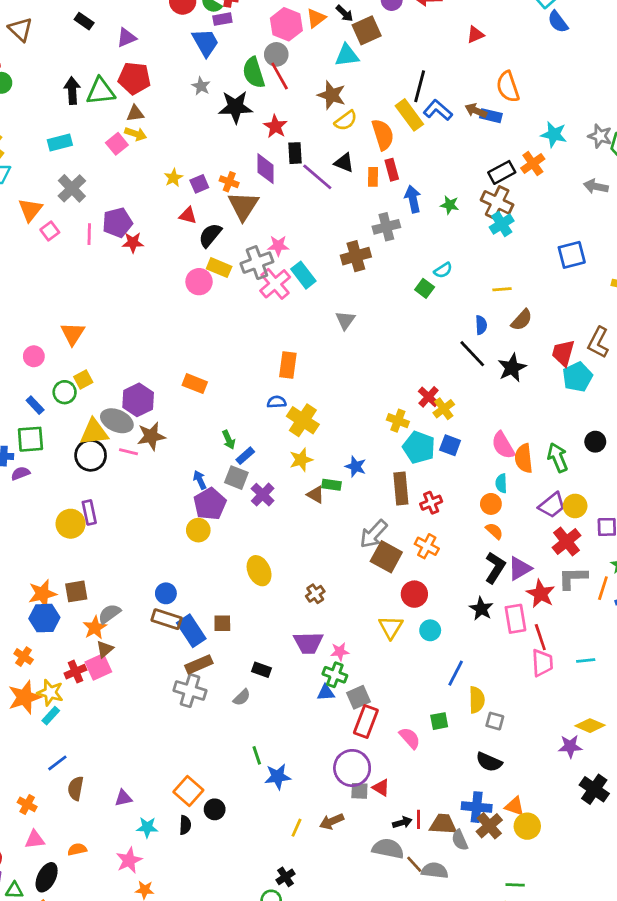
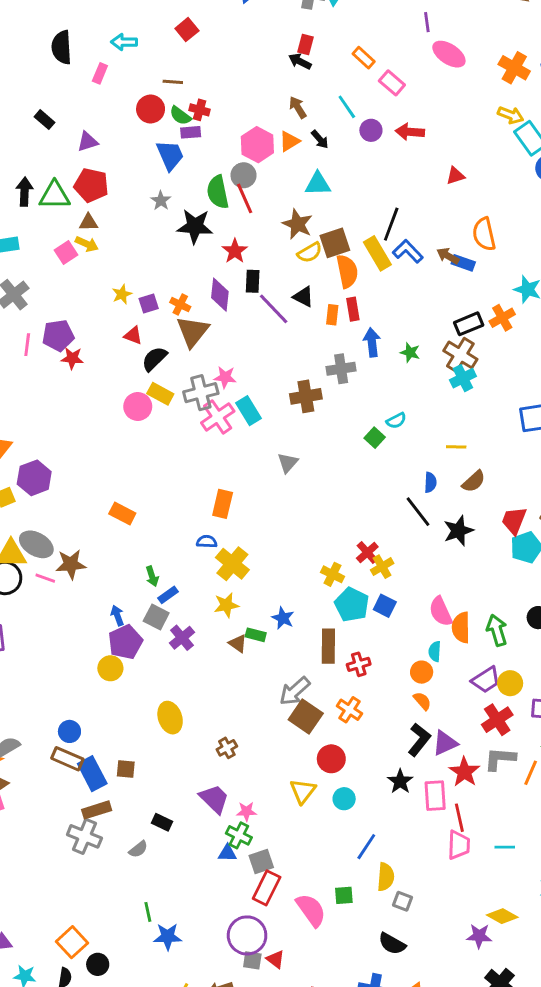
brown square: (367, 30) -> (335, 243), moved
purple hexagon: (138, 400) -> (34, 478), moved
purple trapezoid: (308, 643) -> (214, 799), turned -140
pink semicircle: (410, 738) -> (311, 910), size x1.4

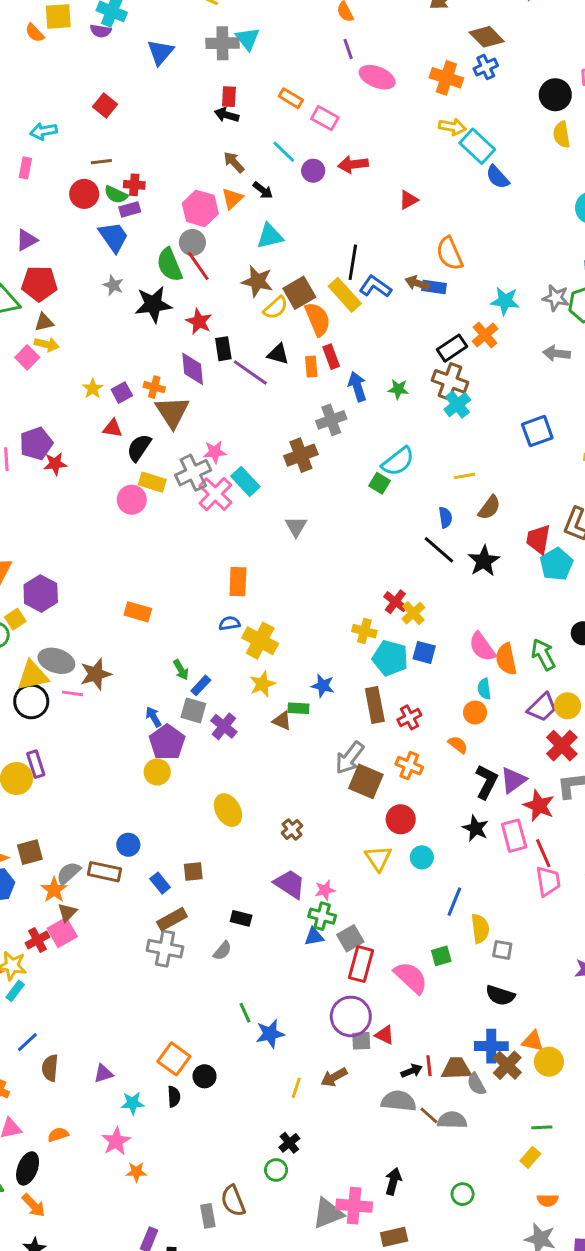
cyan semicircle: (396, 421) -> (398, 461), size x1.6
orange semicircle: (422, 701) -> (458, 745), moved
brown rectangle: (67, 759) -> (105, 872), moved
blue rectangle: (92, 774) -> (160, 883), size x0.6

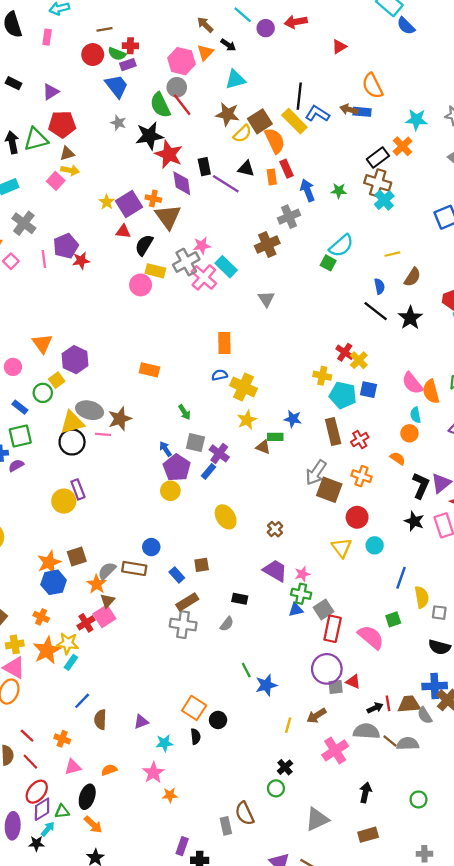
red star: (199, 321) -> (169, 154), moved, size x1.4
purple square: (122, 393) -> (129, 204), size x1.6
blue rectangle: (201, 685) -> (209, 471), moved
pink cross: (354, 1206) -> (335, 750), moved, turned -35

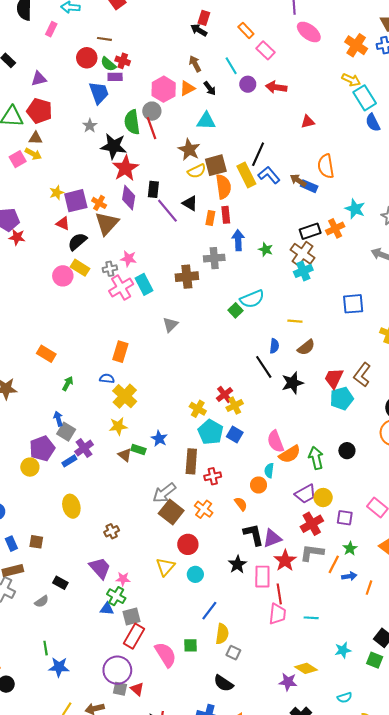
gray cross: (186, 262) -> (110, 269), size x0.6
orange semicircle: (431, 392) -> (290, 454), turned -125
green arrow: (184, 412) -> (68, 384), moved, turned -136
blue arrow: (165, 449) -> (58, 419), moved
black L-shape: (421, 486) -> (254, 535), turned -55

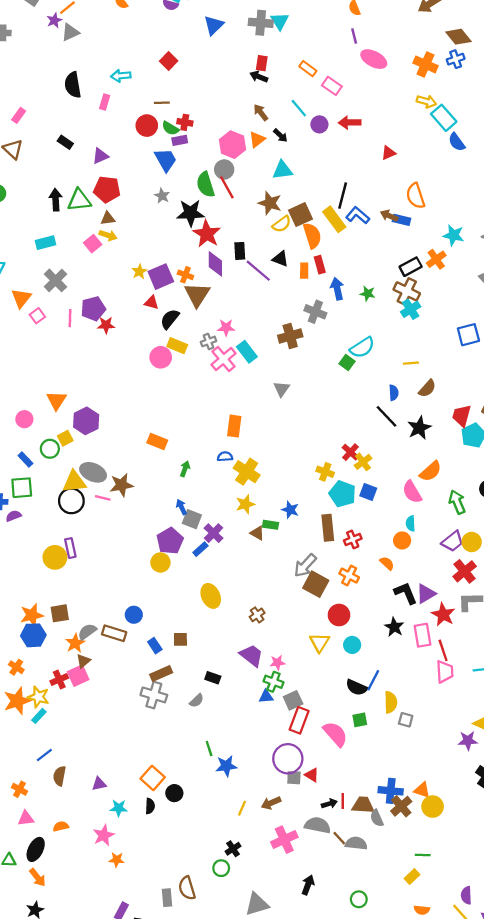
gray cross: (214, 258) -> (315, 312), turned 36
orange semicircle: (290, 454) -> (431, 471), moved
black semicircle: (224, 683) -> (357, 687), moved

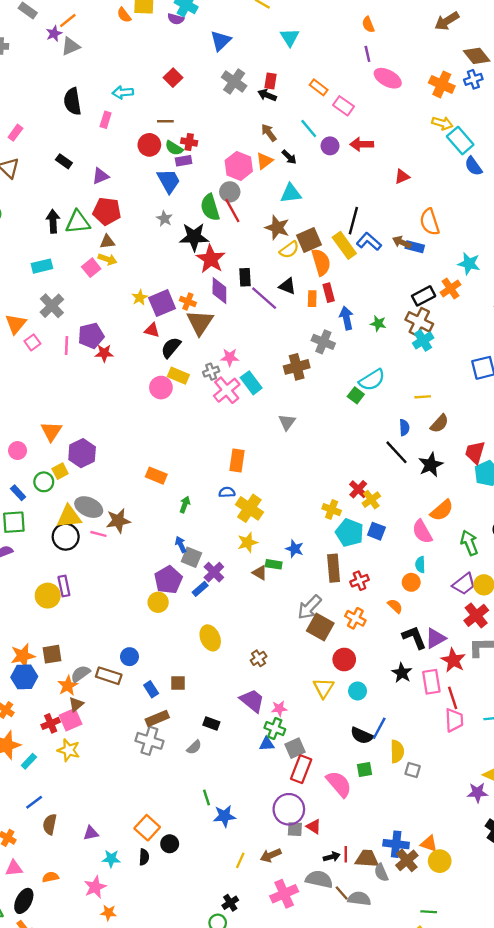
gray cross: (261, 23) -> (234, 82), moved, turned 30
yellow star: (38, 697) -> (69, 750), moved

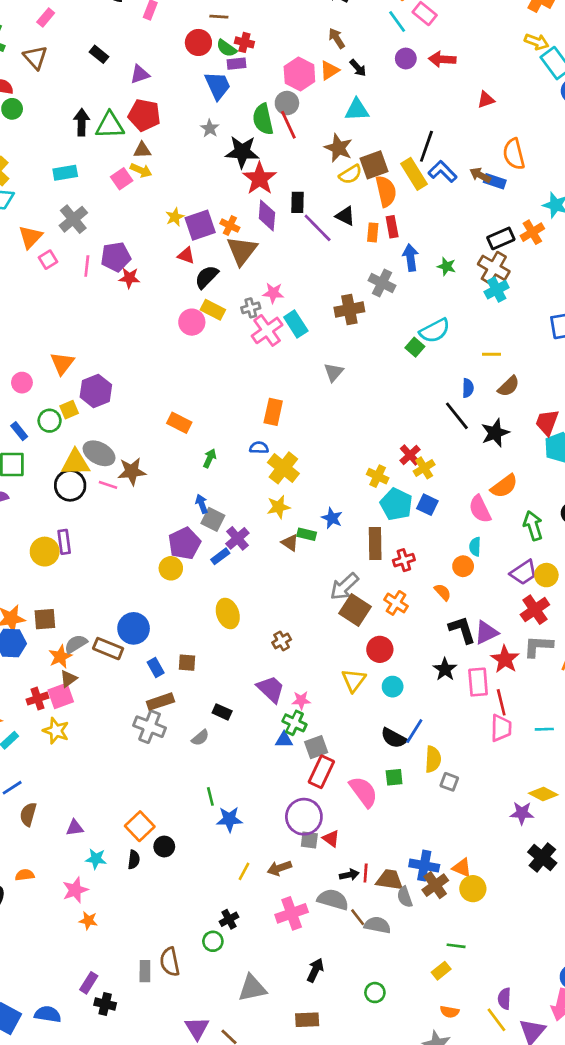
cyan line: (309, 129) -> (397, 21), moved
blue circle: (129, 657) -> (134, 628), size x1.5

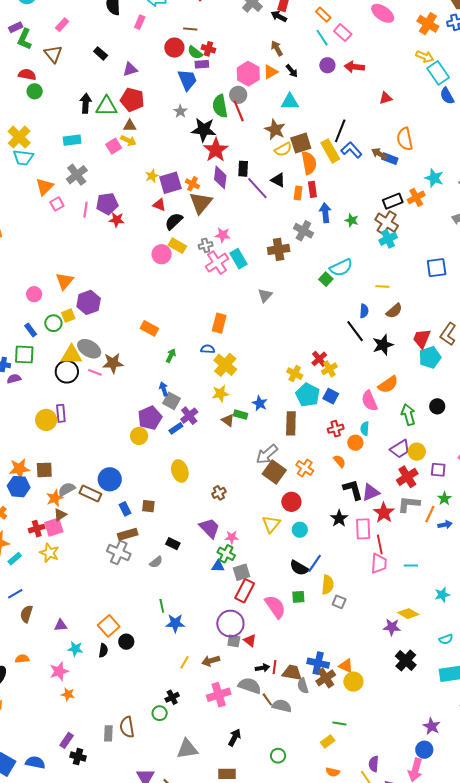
red cross: (404, 560) -> (336, 429), moved

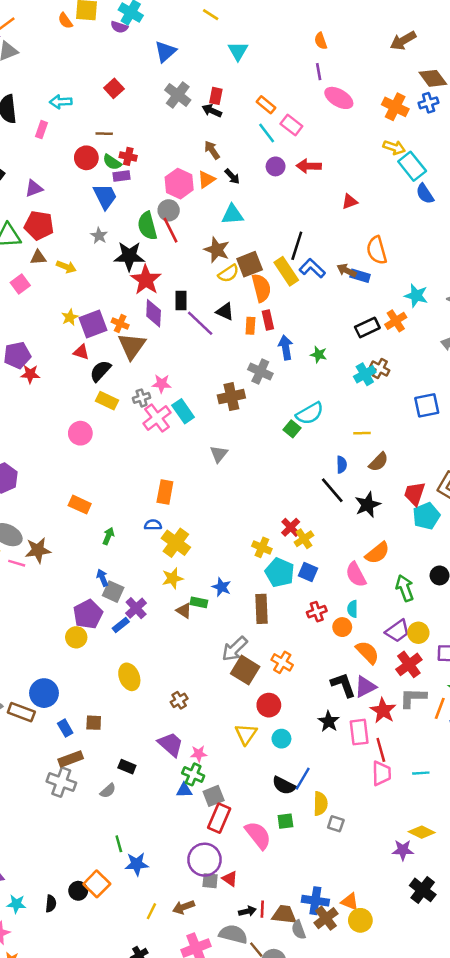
yellow arrow: (128, 141) -> (66, 267), moved
brown cross: (387, 223) -> (380, 368), moved, size x0.7
pink circle: (162, 254) -> (80, 433), moved
orange semicircle: (340, 461) -> (367, 652), moved, size x1.5
orange square: (109, 626) -> (97, 884), moved

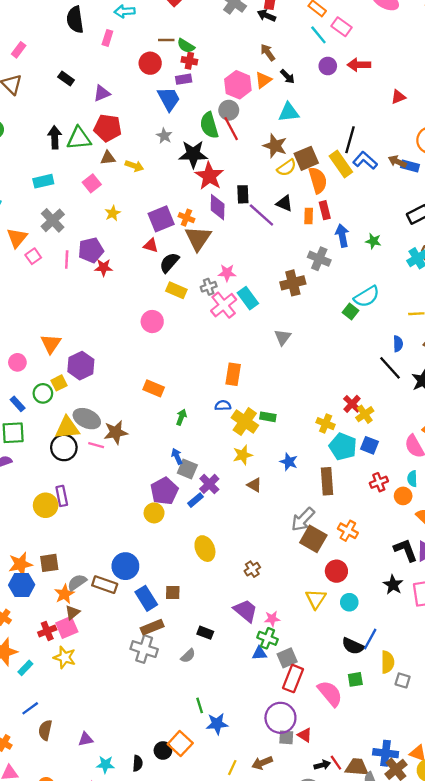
green semicircle: (112, 162) -> (186, 46), moved
yellow star: (70, 317) -> (113, 213), moved
green rectangle: (199, 602) -> (268, 417), moved
blue rectangle: (65, 728) -> (146, 598), size x1.5
red line: (262, 909) -> (336, 763), turned -35

